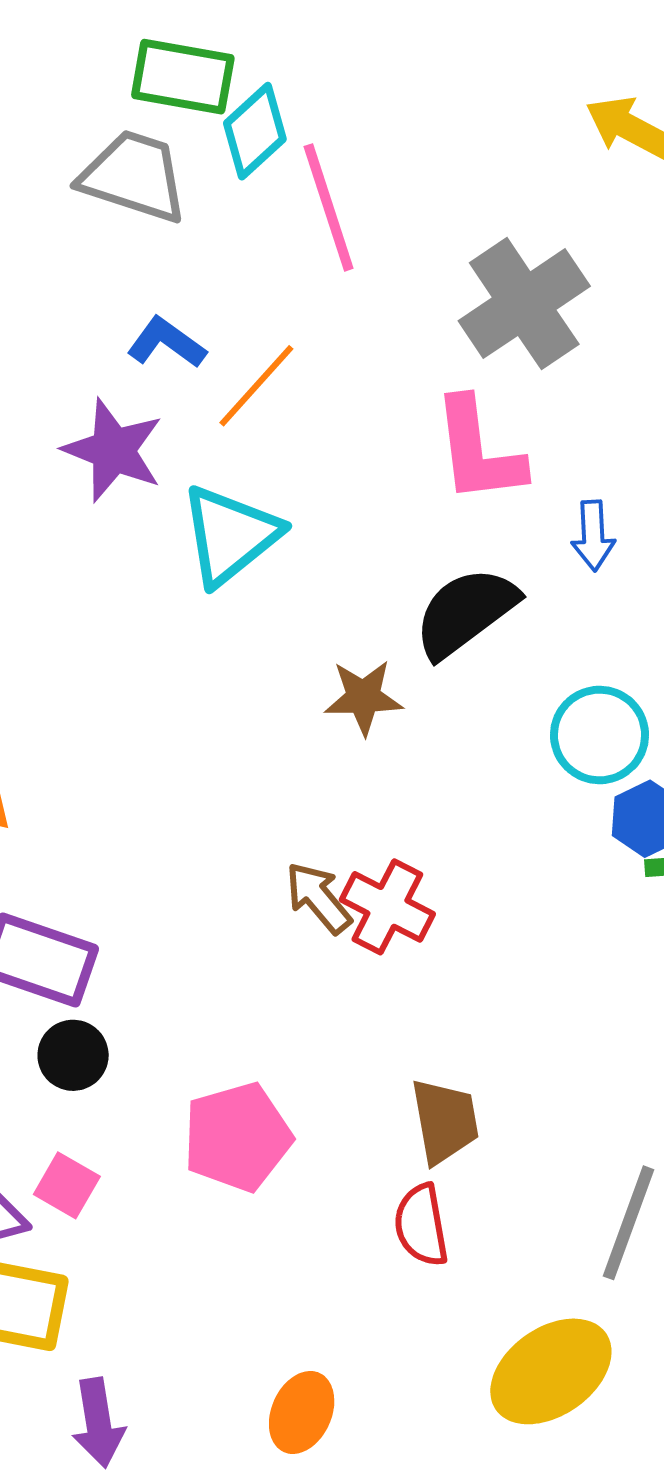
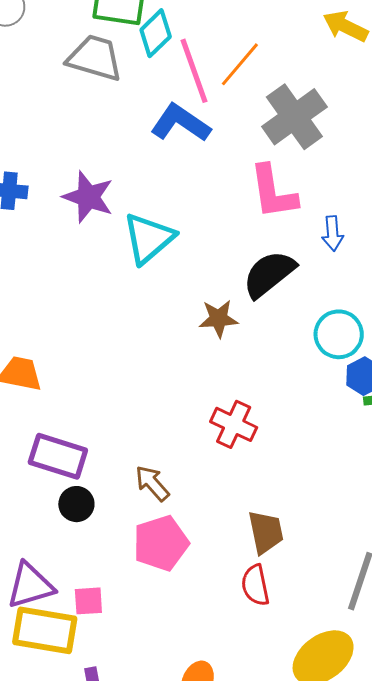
blue L-shape: (166, 343) -> (180, 123), moved, size x1.5
orange line: (256, 386) -> (240, 64), moved
brown arrow: (318, 898) -> (152, 483), moved
pink square: (67, 1185) -> (88, 601), moved, turned -32

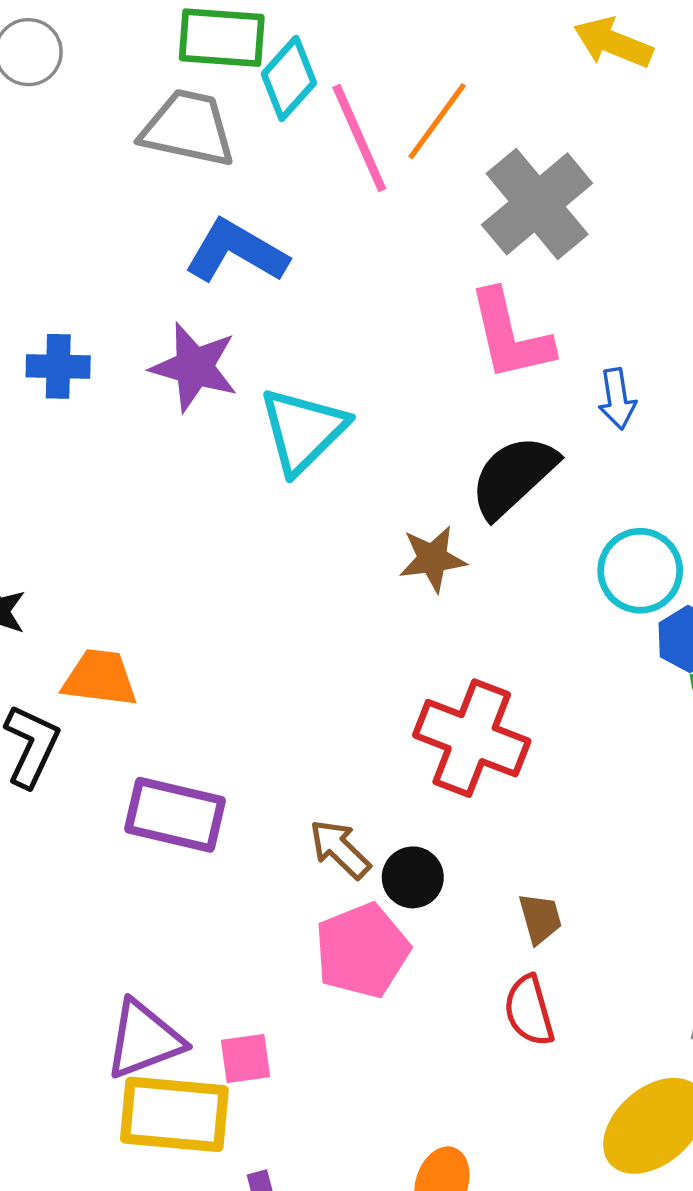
blue L-shape: (180, 123) -> (236, 252), moved
red cross: (234, 424) -> (472, 738), size x1.4
black circle: (76, 504) -> (413, 877), moved
brown trapezoid: (266, 532) -> (540, 918), size x0.7

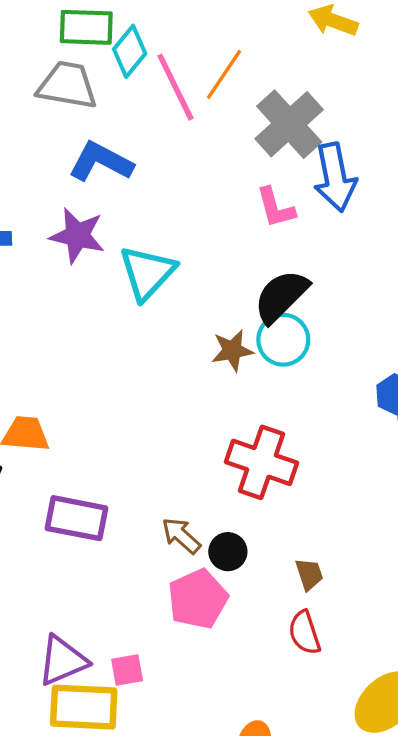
pink L-shape: (510, 335) -> (276, 208), size x0.7
blue arrow: (617, 399) -> (335, 177), moved, size x1.8
cyan circle: (640, 571) -> (283, 340), moved

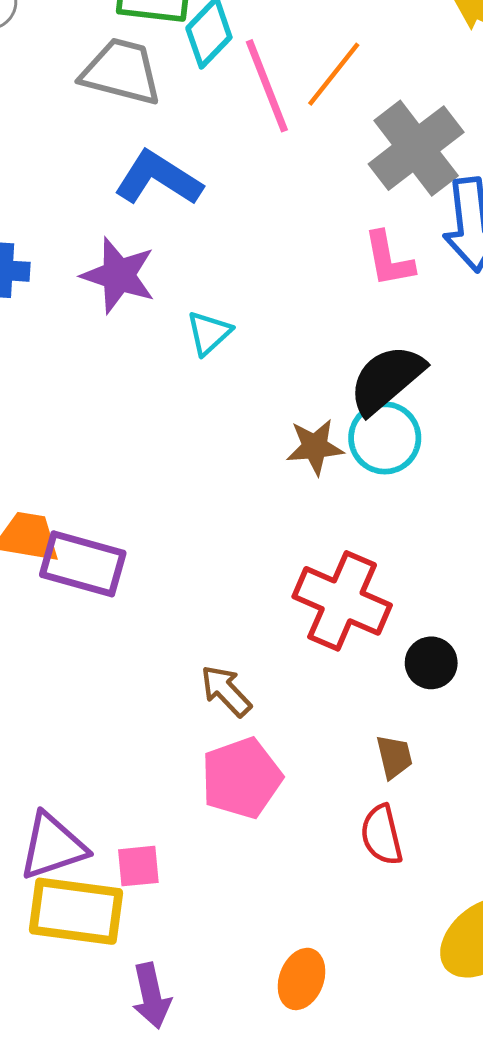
cyan triangle: (147, 273) -> (209, 333), size x0.6
purple rectangle: (76, 518) -> (83, 564), moved
black circle: (228, 552) -> (431, 663), moved

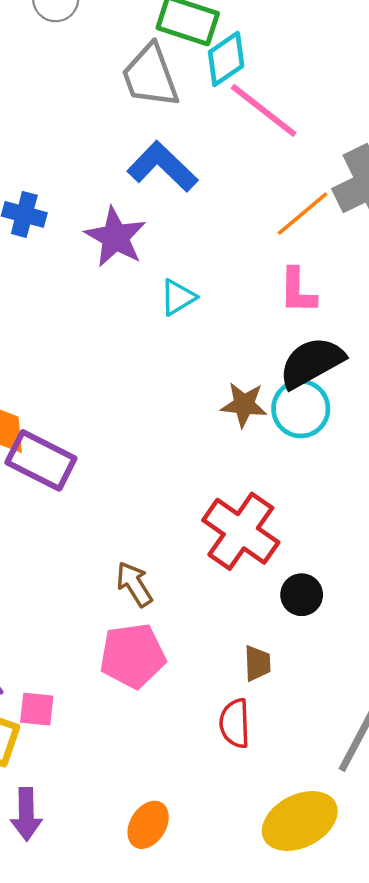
gray trapezoid: (121, 72) -> (150, 76), turned -136
orange line: (334, 74) -> (303, 214), moved
pink line: (267, 86) -> (264, 110), turned -42
pink L-shape: (389, 259) -> (298, 291), moved

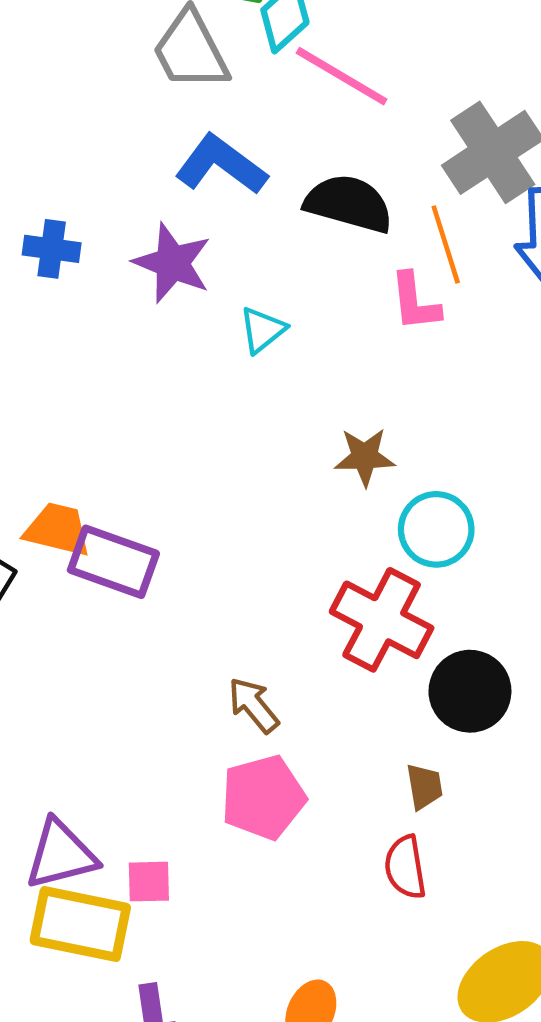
orange line: (303, 214) -> (446, 245), moved, turned -60
black semicircle: (312, 362) -> (349, 204), moved, turned 52
cyan circle: (301, 409) -> (436, 529), moved
black circle: (302, 595) -> (470, 691), size x1.5

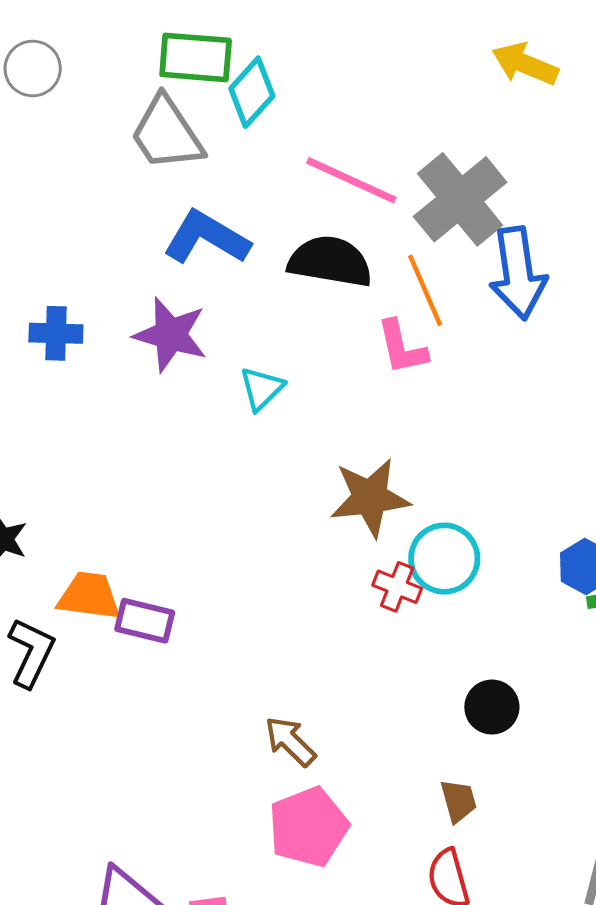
pink line: (342, 76) -> (351, 180), moved
brown star: (365, 457) -> (370, 498), size x1.4
purple rectangle: (113, 562) -> (145, 621), size x0.7
red cross: (382, 620) -> (397, 587), moved, size x0.5
black circle: (470, 691) -> (492, 707), size x0.7

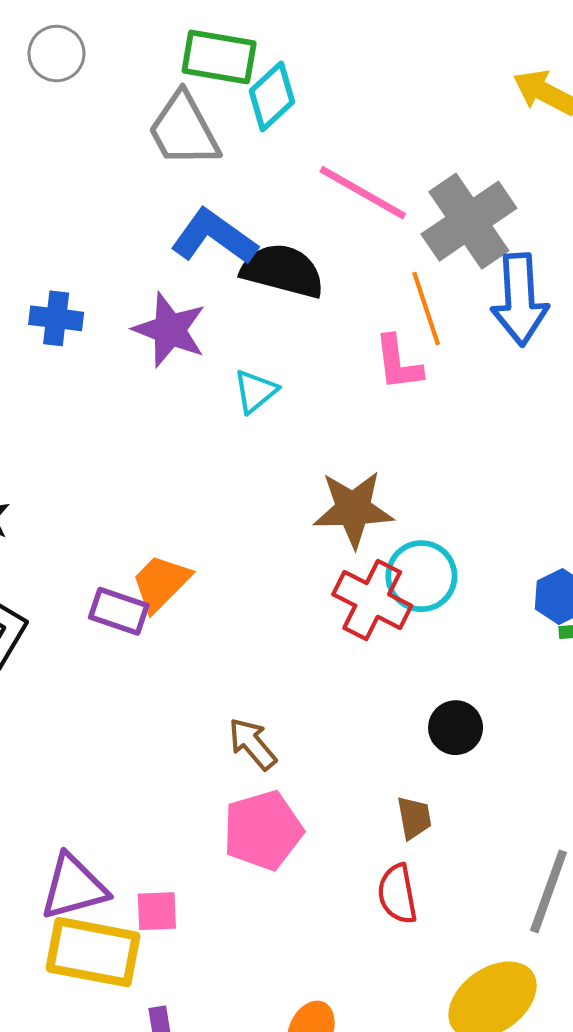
black semicircle: (330, 262) -> (283, 271), moved
red cross: (397, 587) -> (372, 600), size x1.6
orange trapezoid: (89, 596) -> (161, 583), moved, turned -58

